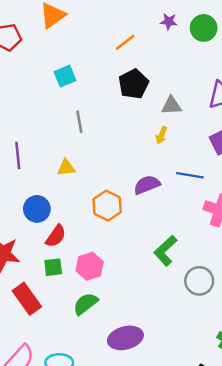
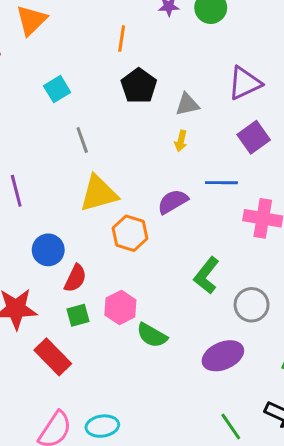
orange line: (125, 42) -> (122, 39), turned -35
yellow triangle: (66, 168) -> (99, 193), moved, size x1.8
green semicircle: (86, 304) -> (152, 335), moved, turned -104
purple ellipse: (125, 338) -> (223, 356), moved

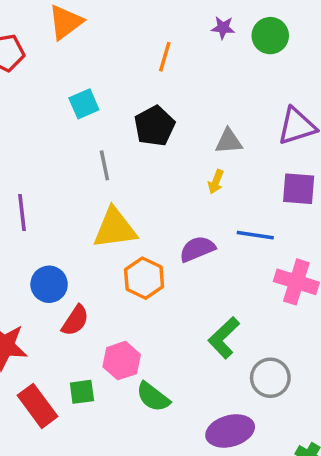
black pentagon: (139, 86) -> (155, 126), moved
purple square: (254, 137) -> (299, 189), turned 32
green square: (78, 315) -> (82, 392), moved

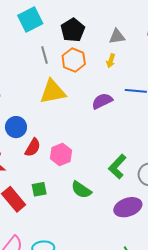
cyan square: (84, 104) -> (30, 19), size x1.4
orange hexagon: (144, 278) -> (74, 60), moved
green L-shape: (224, 338) -> (117, 167), moved
pink hexagon: (122, 361) -> (61, 154), moved

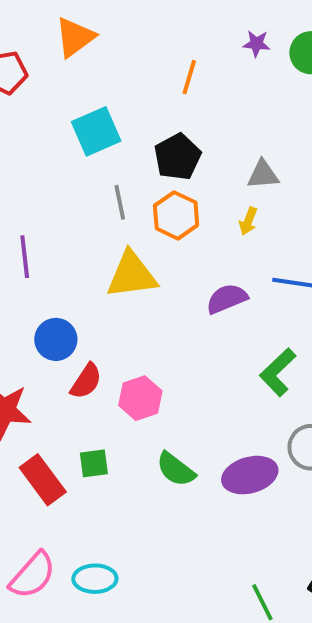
green L-shape: (117, 167) -> (278, 372), moved
purple ellipse: (128, 207) -> (250, 475), moved

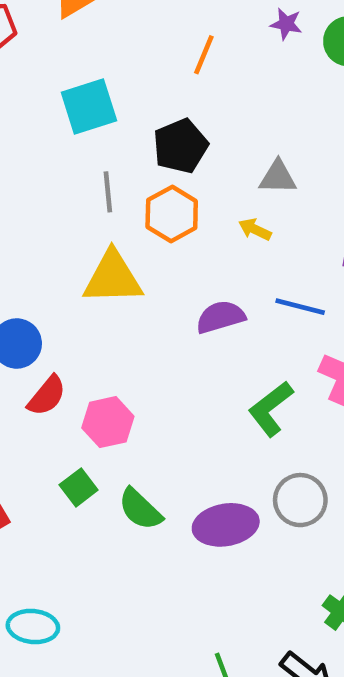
yellow arrow: (248, 221) -> (255, 229), turned 88
green square: (94, 463) -> (79, 487), moved, turned -36

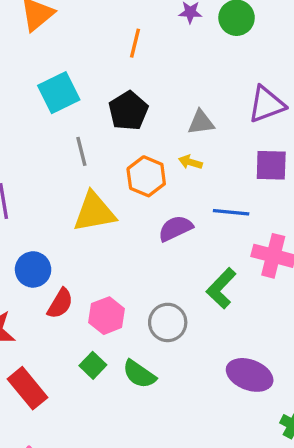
orange hexagon: (172, 214) -> (146, 176), moved
gray circle: (300, 500) -> (168, 322), moved
purple ellipse: (226, 525) -> (250, 375), moved, turned 39

